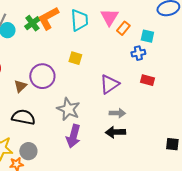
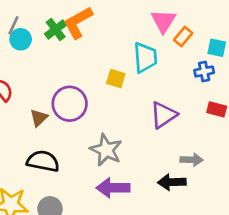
cyan trapezoid: (79, 20) -> (145, 58), moved
gray arrow: (117, 113) -> (191, 160), moved
purple arrow: (73, 136) -> (113, 188), turned 75

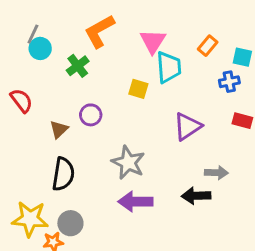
pink triangle: (163, 21) -> (153, 41), moved
green cross: (56, 29) -> (78, 66), moved
purple circle: (70, 104) -> (91, 115), size x0.6
black semicircle: (43, 161) -> (63, 174), turned 88

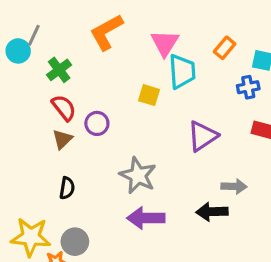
cyan circle: (40, 48) -> (18, 51), moved
green cross: (78, 66) -> (59, 70), moved
red semicircle: (21, 100) -> (64, 108), moved
black semicircle: (63, 174) -> (67, 188), size x0.6

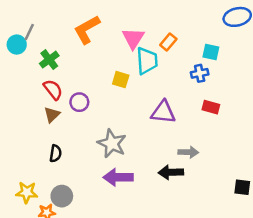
orange rectangle: (225, 48) -> (168, 42), moved
purple triangle: (203, 136) -> (163, 112), turned 40
yellow star: (31, 237) -> (27, 192), size x0.7

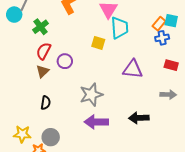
orange rectangle: (168, 42) -> (159, 24), moved
red semicircle: (53, 90) -> (44, 51), turned -114
gray star: (112, 143) -> (91, 95), turned 30
gray arrow: (188, 152) -> (168, 95), moved

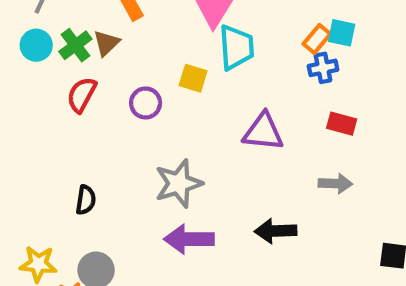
cyan circle: (14, 15) -> (36, 45), moved
purple circle: (65, 61) -> (146, 103), moved
brown triangle: (43, 71) -> (106, 43), moved

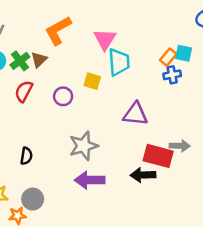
red rectangle: (342, 124) -> (158, 156), moved, size x1.6

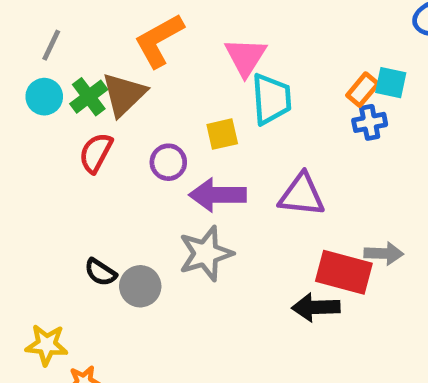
brown triangle: (39, 60) -> (124, 94), size x1.5
yellow square: (92, 81) -> (222, 134), turned -30
black semicircle: (26, 156) -> (100, 272), turned 114
purple arrow: (90, 180) -> (217, 195), moved
gray circle: (33, 199) -> (140, 286), moved

